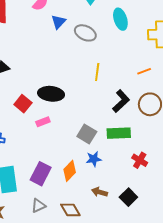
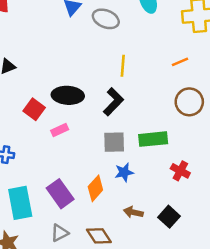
black L-shape: (121, 101) -> (113, 102), moved
gray square: (87, 134) -> (114, 142), turned -30
purple rectangle: (41, 174) -> (60, 194), turned -60

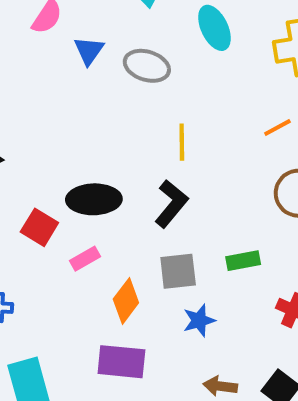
green rectangle: (153, 139) -> (243, 261), size x0.7
orange diamond: (95, 188) -> (126, 301), moved
purple rectangle: (60, 194) -> (121, 362), moved, turned -44

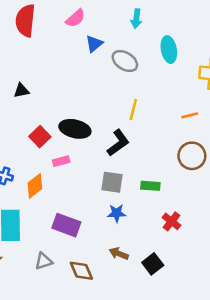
orange diamond: (126, 301) -> (35, 186), moved

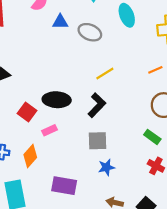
blue triangle: (94, 44) -> (60, 22), turned 49
yellow line: (133, 109) -> (105, 74), turned 54
green rectangle: (150, 186) -> (152, 137), moved, turned 42

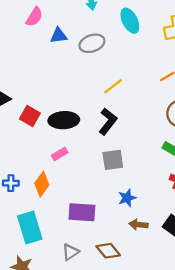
gray ellipse: (90, 32) -> (92, 43), turned -35
red square: (27, 112) -> (30, 116), moved
blue star: (106, 167) -> (127, 198), moved

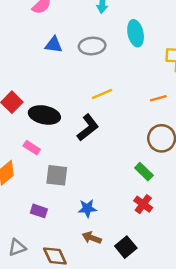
blue triangle: (59, 36) -> (54, 45), moved
pink rectangle: (60, 154) -> (32, 148), turned 49
gray square: (113, 160) -> (57, 175), moved
purple rectangle: (82, 212) -> (39, 211), size x0.6

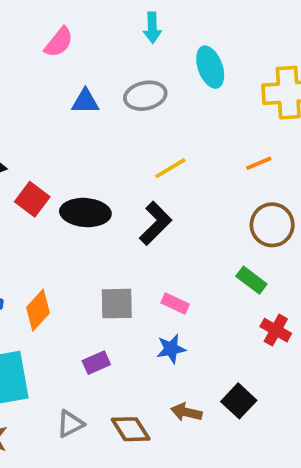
pink rectangle: (32, 148) -> (175, 303), moved
red cross: (143, 204) -> (276, 330), moved
purple rectangle: (39, 211) -> (96, 363), turned -35
brown arrow: (92, 238) -> (186, 412), moved

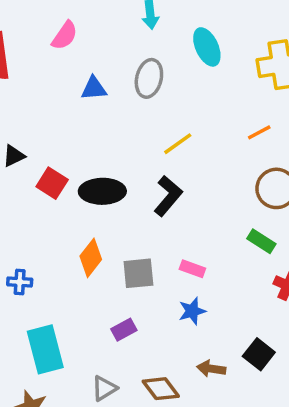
gray ellipse: (145, 96) -> (149, 78), turned -60
orange diamond: (38, 310) -> (91, 258), moved

